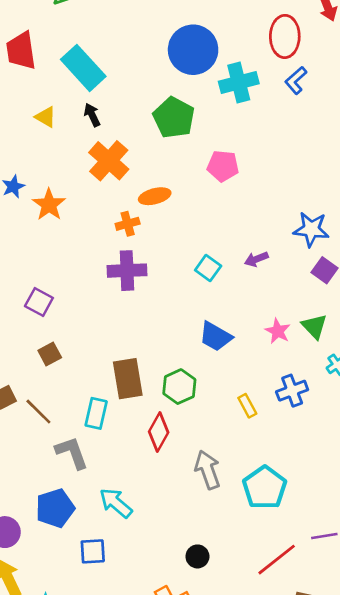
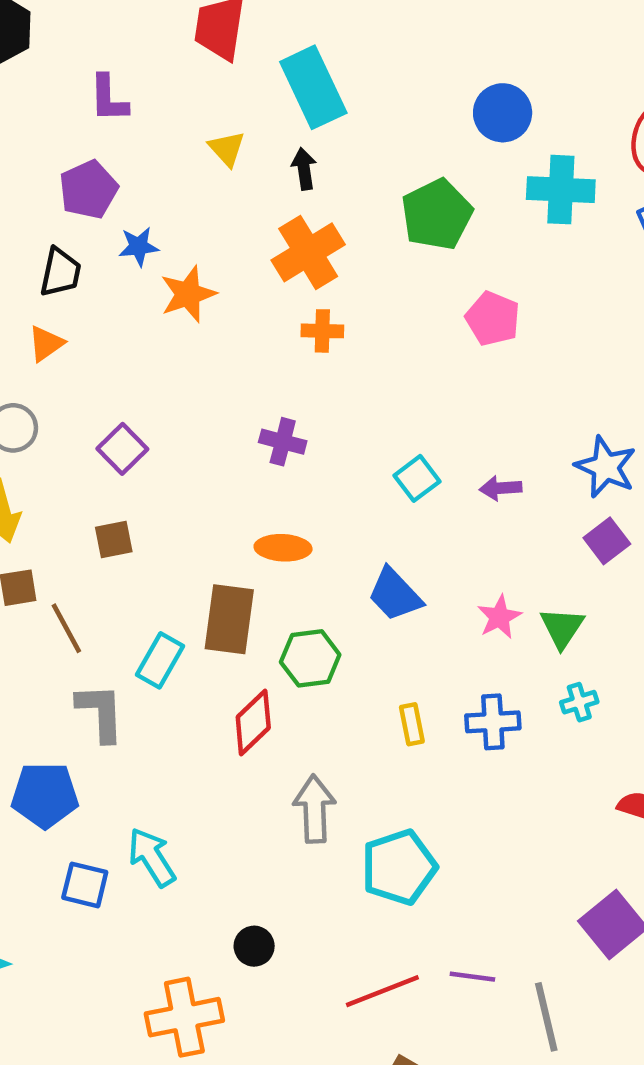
blue circle: (193, 50) -> (503, 113), size x0.7
orange ellipse: (155, 196) -> (283, 548), moved
orange cross: (128, 224) -> (322, 331), moved
purple cross: (127, 271) -> (283, 442), size x0.7
cyan arrow: (116, 503) -> (152, 857), moved

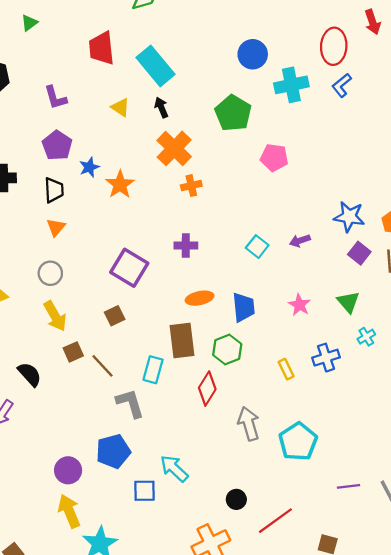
purple square: (122, 449) -> (129, 268), moved, size x1.5
blue trapezoid: (395, 595) -> (244, 307), moved, turned -128
pink star: (499, 617) -> (299, 305), moved
red line: (382, 991) -> (275, 521), moved

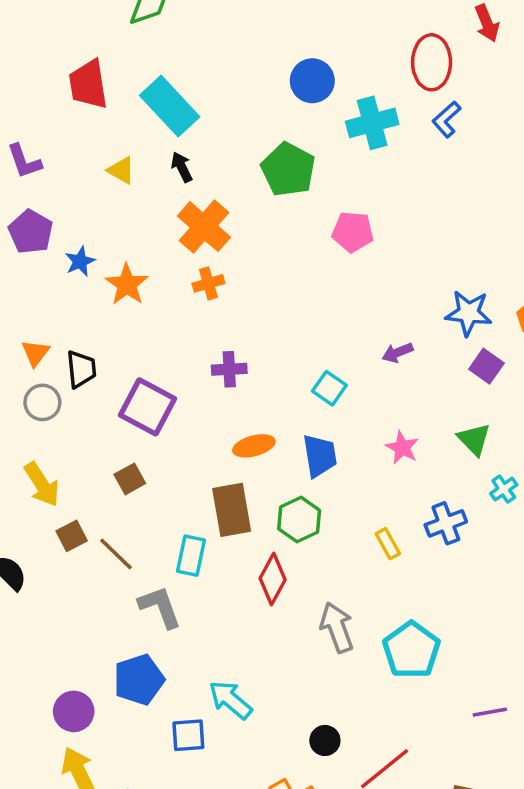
orange cross: (191, 186) -> (208, 283), moved
black trapezoid: (54, 190) -> (81, 369), moved
cyan square: (257, 247) -> (329, 388), moved
gray circle: (50, 273) -> (42, 402), moved

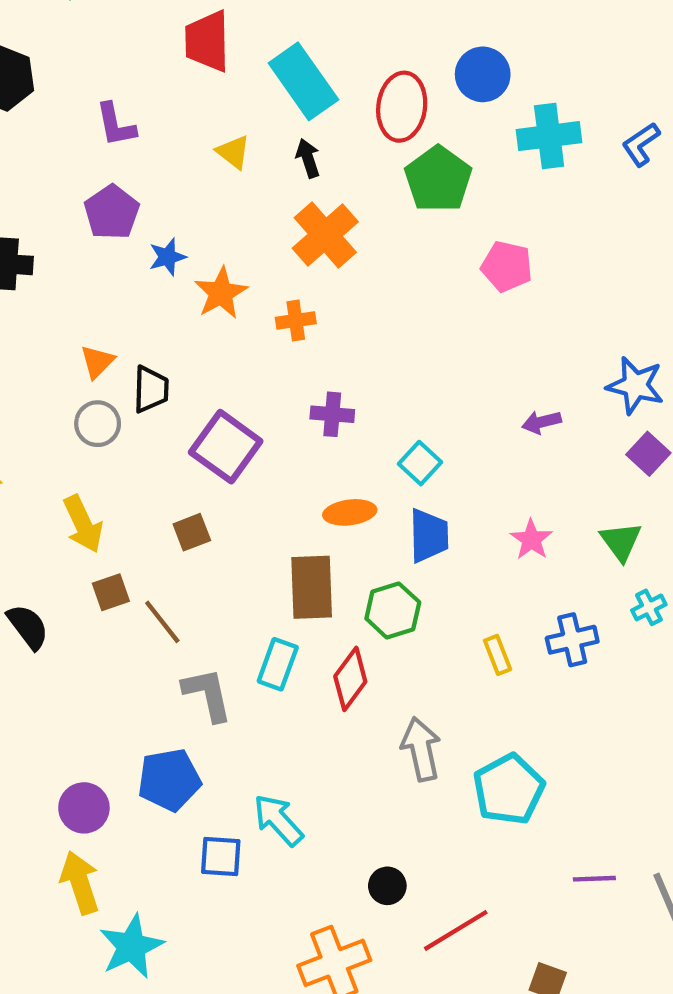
red ellipse: (432, 62) -> (402, 107), moved
orange cross: (208, 283) -> (296, 320), moved
cyan square: (329, 388) -> (420, 463), moved
cyan rectangle: (191, 556) -> (278, 664), moved

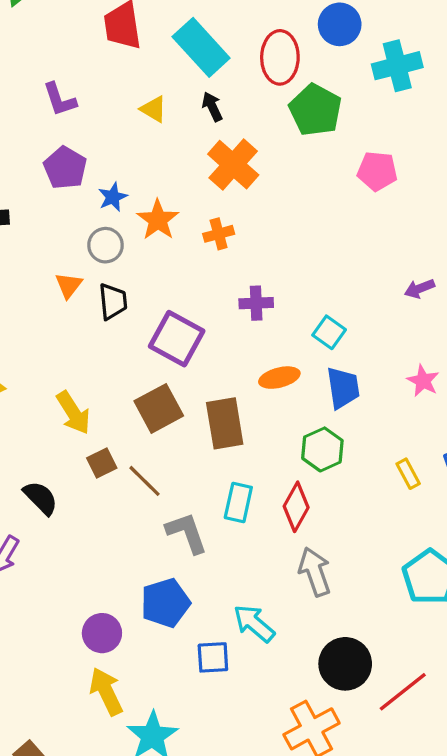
gray circle: (98, 424) -> (105, 245), moved
brown square: (192, 532) -> (159, 408), size x1.6
brown rectangle: (312, 587) -> (225, 423), moved
gray arrow: (421, 749) -> (315, 572), moved
black circle: (387, 886) -> (345, 664), size x1.8

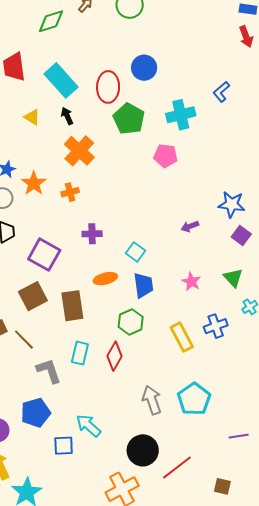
cyan cross: (397, 66) -> (181, 115), moved
yellow rectangle: (408, 474) -> (182, 337), size x1.6
gray arrow: (315, 572) -> (152, 400), moved

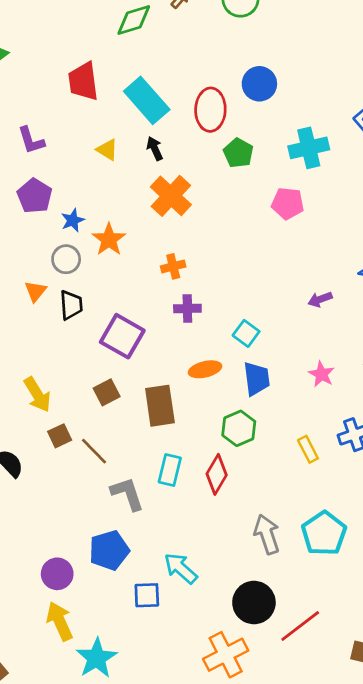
green pentagon: (129, 119) -> (238, 153), size x0.7
orange cross: (70, 192) -> (173, 266), moved
brown square: (33, 296) -> (107, 392), size x0.7
yellow rectangle: (182, 337) -> (308, 449), size x0.7

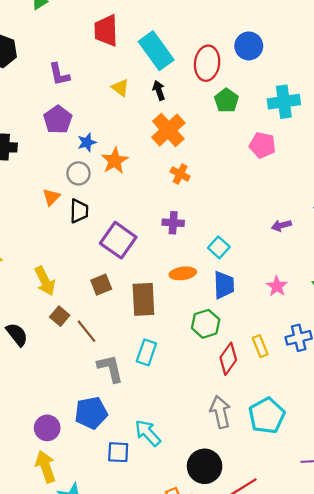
orange cross: (173, 266) -> (180, 174), moved, turned 36
brown square: (60, 436) -> (60, 316), turned -30
red diamond: (217, 474) -> (228, 359), moved

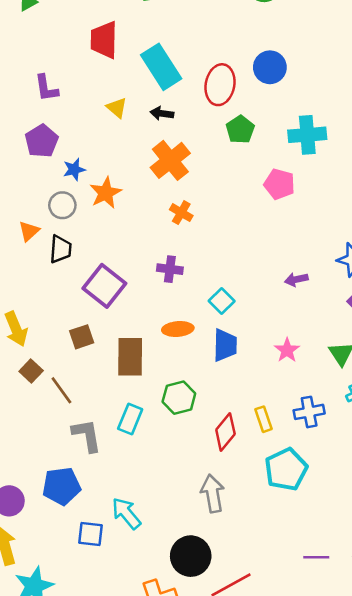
black arrow: (159, 90) -> (162, 113), turned -66
green hexagon: (206, 324) -> (179, 398), moved
cyan pentagon: (267, 416) -> (286, 469), moved

